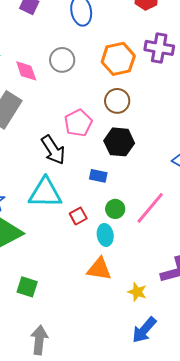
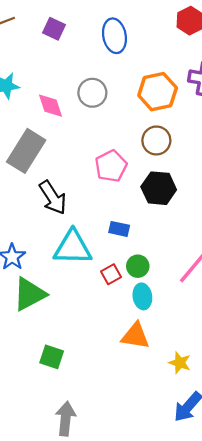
black arrow: (53, 150) -> (53, 197), moved
blue rectangle: (98, 176) -> (119, 229), moved
green circle: (115, 209) -> (138, 266), moved

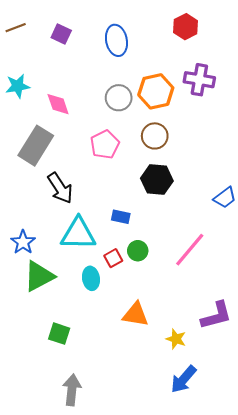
gray circle: (92, 93) -> (119, 98), moved
pink pentagon: (111, 166) -> (105, 144), moved
cyan ellipse: (142, 296) -> (91, 278), moved

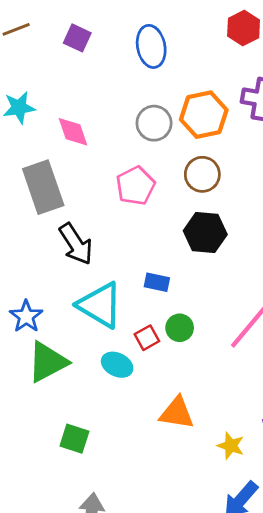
gray rectangle: (36, 146) -> (43, 187), turned -51
cyan triangle: (78, 234) -> (100, 305), turned 30
cyan ellipse: (91, 278) -> (117, 365), turned -55

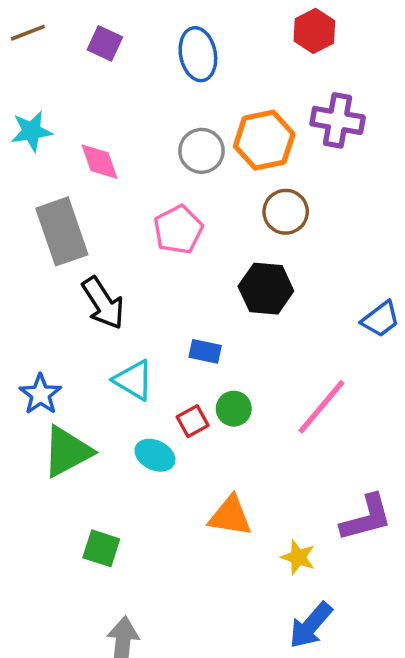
brown circle: (202, 174) -> (286, 212), moved
cyan triangle: (100, 305) -> (133, 380), size x0.7

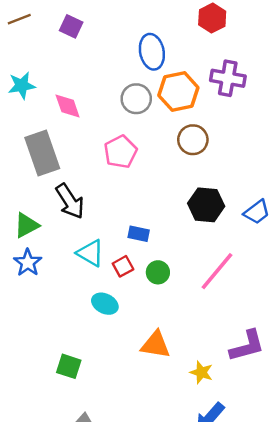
blue ellipse: (198, 54) -> (152, 52), moved
black hexagon: (266, 289) -> (206, 205), moved
red square: (193, 421) -> (123, 266), moved
green triangle: (67, 452) -> (27, 225), moved, size x0.7

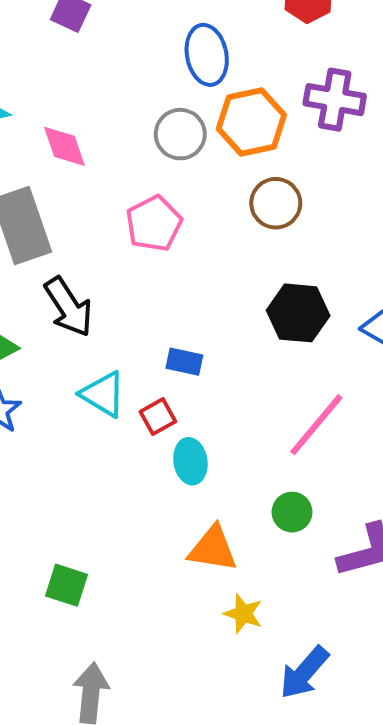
green circle: (158, 272) -> (292, 512), moved
cyan ellipse: (105, 304) -> (190, 461), moved, turned 55
yellow star: (201, 372) -> (243, 614), moved

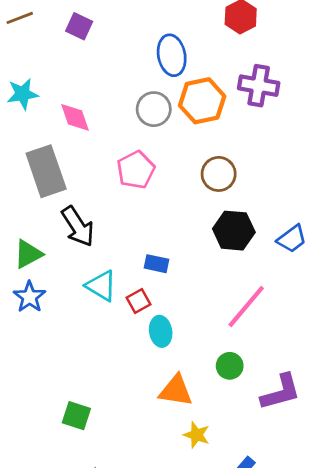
brown circle: (276, 203) -> (219, 174), moved

